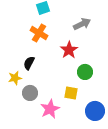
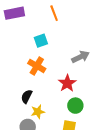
green circle: (85, 72) -> (75, 106), moved
yellow star: (15, 78) -> (38, 112), moved

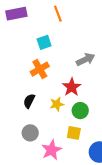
orange cross: (37, 66) -> (40, 69), turned 30
yellow star: (38, 112) -> (57, 104), moved

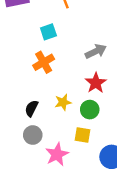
red star: (72, 87) -> (96, 83), moved
black semicircle: (29, 101) -> (32, 108), moved

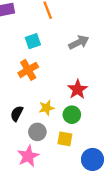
gray arrow: (96, 51) -> (79, 42), moved
gray circle: (33, 135) -> (37, 132), moved
pink star: (57, 154) -> (28, 156), moved

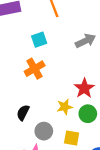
yellow star: (47, 108) -> (65, 107), moved
green circle: (72, 115) -> (88, 114), moved

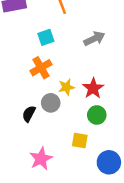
yellow star: (65, 107) -> (66, 87), moved
gray circle: (44, 131) -> (51, 103), moved

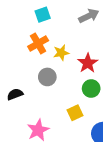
yellow star: (66, 87) -> (61, 53), moved
black semicircle: (29, 114) -> (15, 94), moved, turned 42
yellow square: (80, 140) -> (75, 113), turned -35

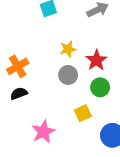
orange cross: (38, 44) -> (18, 66), moved
gray circle: (47, 77) -> (68, 75), moved

